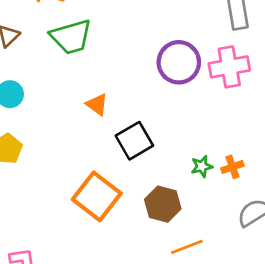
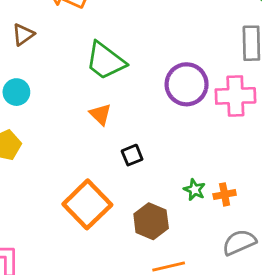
green trapezoid: (71, 37) -> (105, 61), moved, turned 45
black square: (134, 141) -> (132, 155), size x0.6
green star: (202, 166) -> (195, 190), turned 30

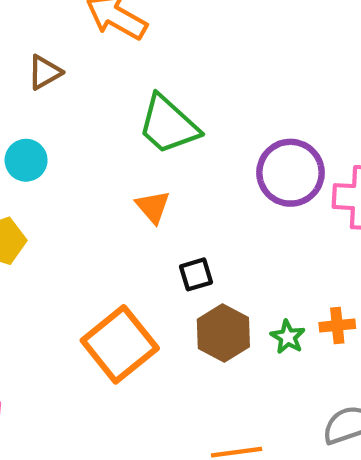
orange cross: (225, 194) -> (337, 325), moved
brown hexagon: (151, 221) -> (223, 333), moved

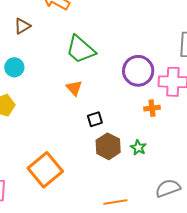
orange cross: (337, 325) -> (152, 108), moved
orange square: (120, 344) -> (45, 170), moved

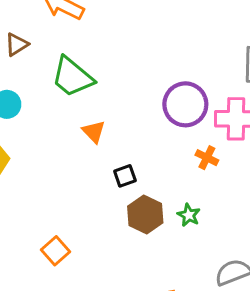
green trapezoid: (81, 49) -> (72, 77), moved
orange cross: (152, 108) -> (207, 158), turned 35
orange square: (45, 170) -> (55, 251), size x0.6

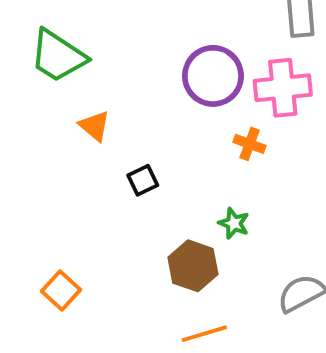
brown hexagon: (145, 214) -> (193, 266), moved

